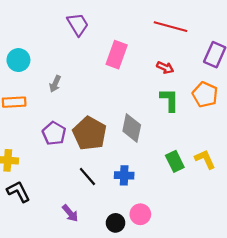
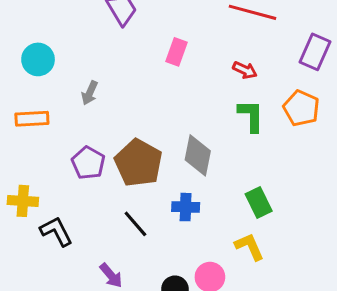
pink rectangle: (117, 55) -> (176, 52), size x0.7
yellow L-shape: (205, 159) -> (250, 247), moved
blue cross: (124, 175) -> (186, 207), moved
black L-shape: (18, 192) -> (56, 231), moved

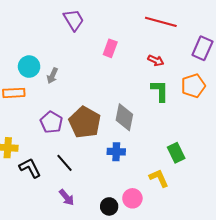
cyan circle: (38, 59) -> (29, 67), moved
orange pentagon: (301, 108) -> (193, 86), turned 30
green rectangle: (259, 202) -> (176, 153), moved
black line: (135, 224) -> (65, 163), moved

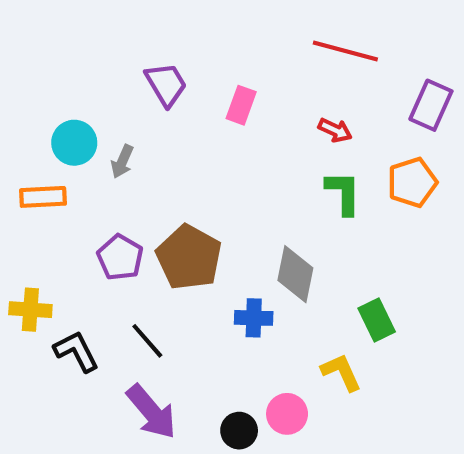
purple trapezoid: (74, 20) -> (166, 84), moved
gray diamond: (124, 117) -> (295, 274), moved
purple arrow: (67, 197) -> (151, 412), size x1.6

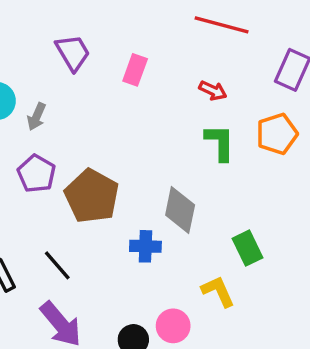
purple pentagon: (120, 257) -> (36, 174), moved

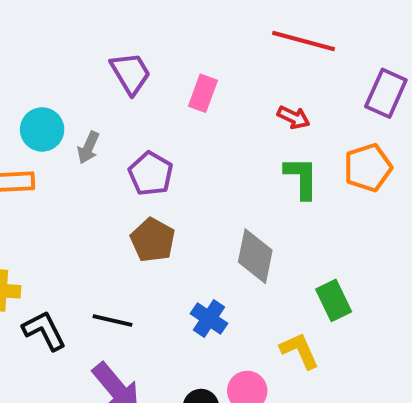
purple pentagon: (36, 174) -> (151, 174), moved
brown pentagon: (92, 196) -> (153, 240), size x0.7
blue cross: (145, 246) -> (209, 318), moved, turned 32
black line: (57, 265) -> (112, 320), turned -36

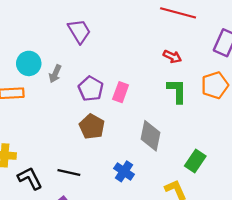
pink rectangle: (203, 93) -> (121, 92), moved
green rectangle: (334, 300) -> (195, 161), turned 60

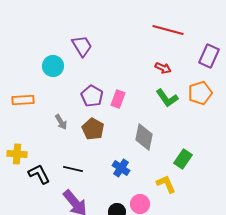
cyan circle: (29, 63) -> (53, 66), moved
gray arrow: (55, 74) -> (61, 122), moved, turned -56
green L-shape: (177, 91) -> (167, 98), turned 145

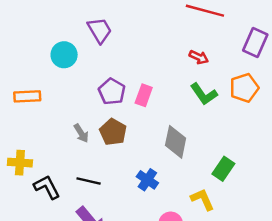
gray arrow: (61, 122) -> (81, 133), moved

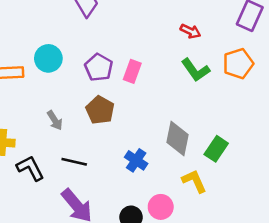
cyan circle: (64, 55) -> (48, 58), moved
gray arrow: (81, 133) -> (55, 120), moved
gray diamond: (176, 142) -> (177, 138), moved

